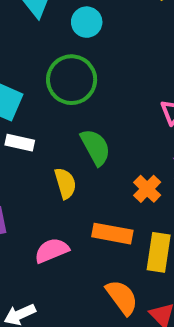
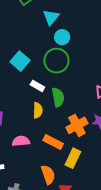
cyan circle: (87, 22) -> (62, 37), moved
white rectangle: (20, 143) -> (37, 86), moved
orange cross: (147, 189) -> (77, 125), size x1.5

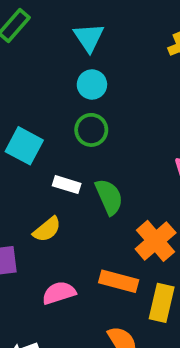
cyan triangle: (51, 17) -> (89, 37), moved
green circle: (56, 61) -> (91, 130), size x0.7
yellow semicircle: (38, 110) -> (47, 229), moved, turned 63

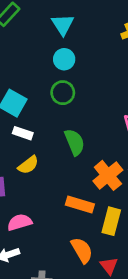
white rectangle: (67, 185) -> (23, 133), moved
pink semicircle: (59, 293) -> (20, 222), moved

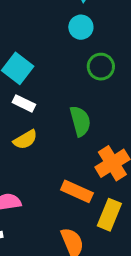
green circle: (63, 93) -> (101, 67), moved

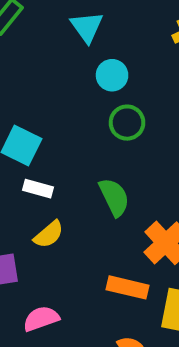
cyan circle: (81, 27) -> (112, 75), moved

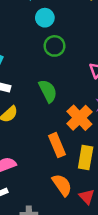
orange rectangle: (127, 287) -> (57, 145), turned 55

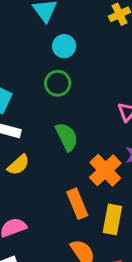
green circle: (54, 46) -> (58, 83), moved

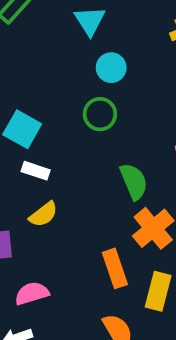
green semicircle: (67, 137) -> (134, 181), moved

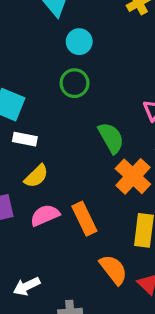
orange rectangle: (115, 268) -> (84, 219), moved
pink semicircle: (32, 293) -> (45, 215), moved

